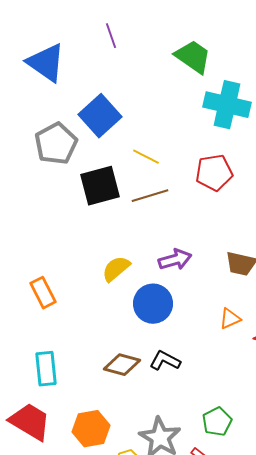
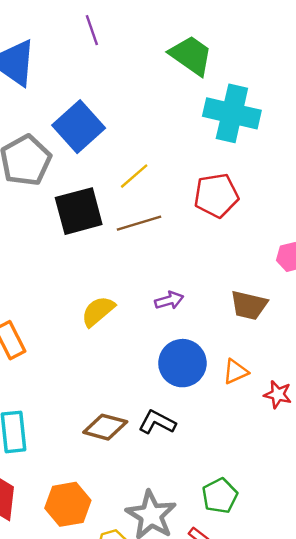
yellow line: (146, 157) -> (134, 176), turned -68
purple arrow: (175, 260) -> (169, 300), size x0.7
blue circle: (153, 304) -> (182, 363), moved

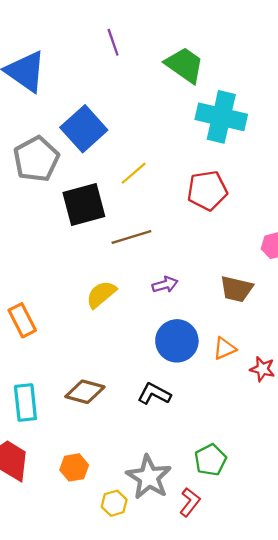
purple line: (92, 30) -> (113, 42), moved
brown line: (139, 223) -> (131, 237), moved
brown diamond: (105, 427) -> (85, 392), moved
orange hexagon: (68, 504) -> (74, 467), size x0.7

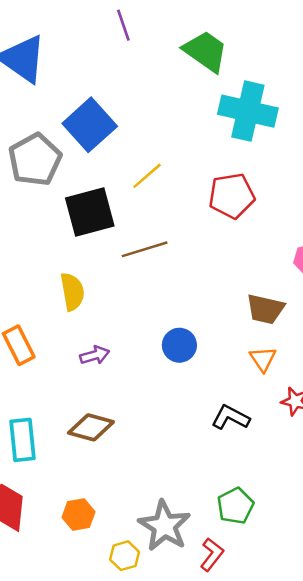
purple arrow: (165, 285) -> (95, 355), moved
yellow semicircle: (101, 294) -> (72, 292), moved, turned 120
blue circle: (177, 341) -> (179, 345), moved, size x0.7
orange triangle: (225, 348) -> (263, 359), moved, turned -40
black L-shape: (154, 394) -> (230, 417), moved

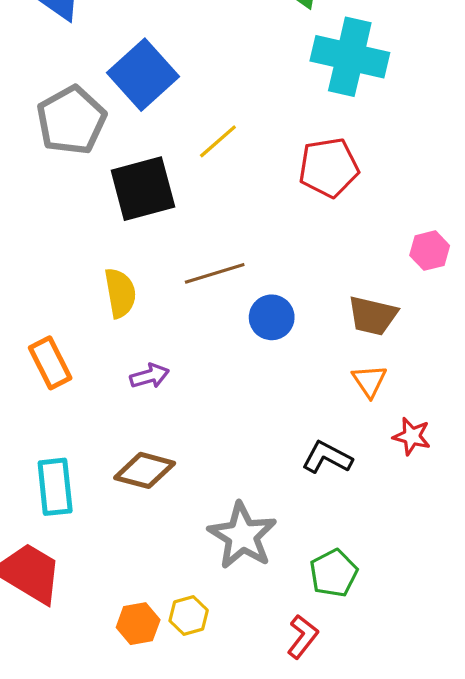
brown line: (145, 249) -> (215, 273), moved
blue circle: (179, 345) -> (272, 317), moved
orange hexagon: (79, 515) -> (138, 624), moved
gray star: (164, 526) -> (242, 536), moved
yellow hexagon: (125, 556) -> (189, 615), moved

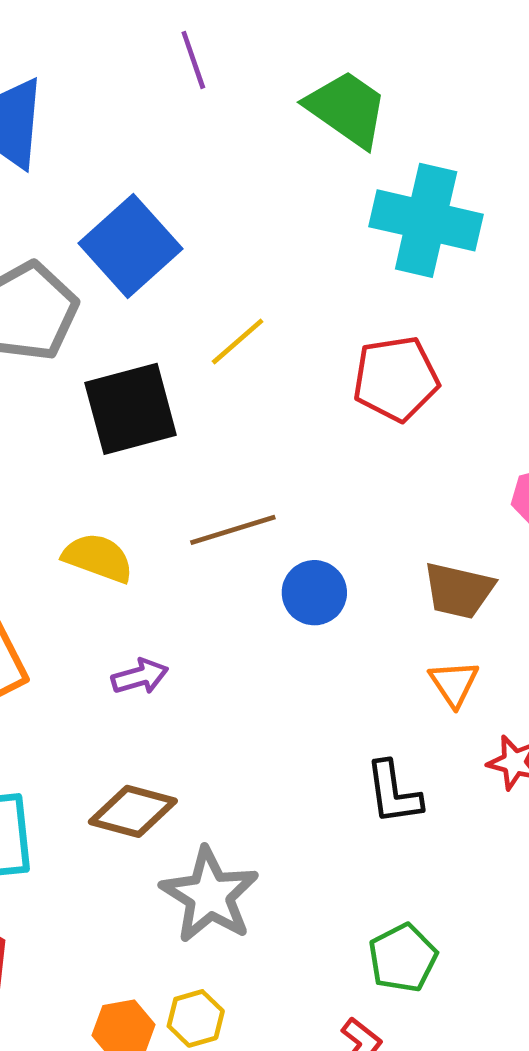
yellow semicircle: (120, 293) -> (98, 558), turned -60
black L-shape: (327, 457) -> (393, 793), turned -126
gray star: (242, 536) -> (210, 895), moved

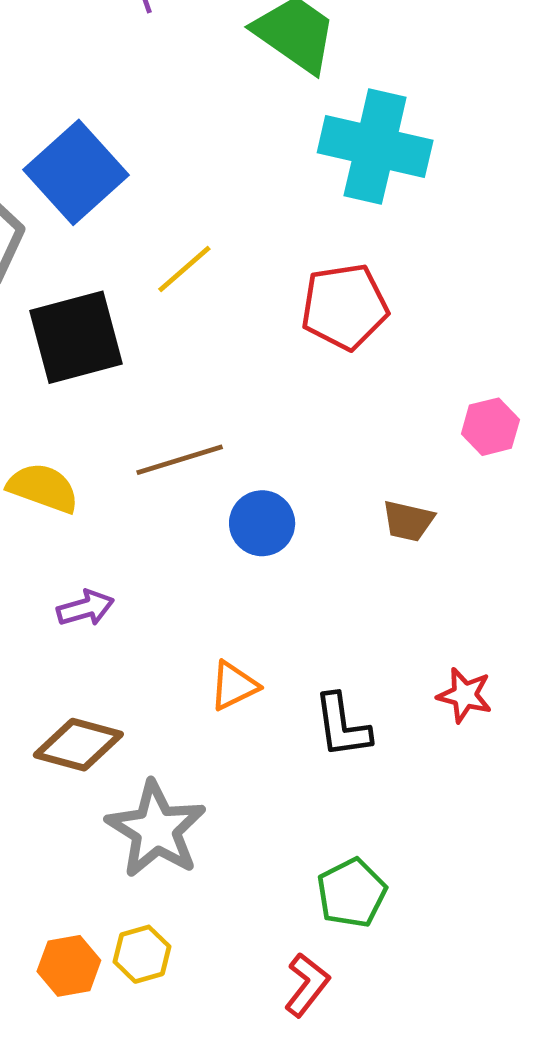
brown trapezoid: (459, 590) -> (408, 521), size x0.7
orange triangle: (454, 683) -> (234, 686), moved, turned 38

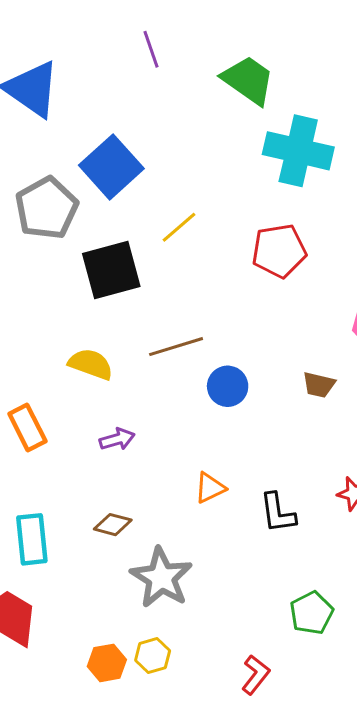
brown diamond: (78, 745) -> (113, 525), size x0.7
green pentagon: (352, 893) -> (311, 613), moved

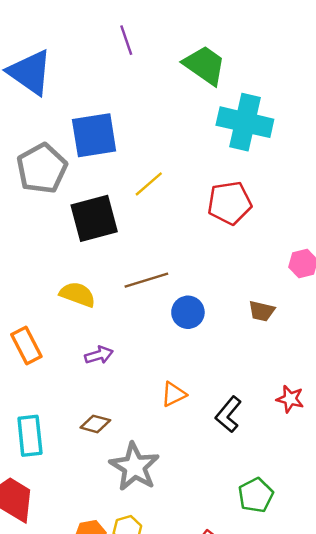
blue square: (111, 167) -> (94, 135), turned 33
black L-shape: (278, 513) -> (228, 414), turned 48

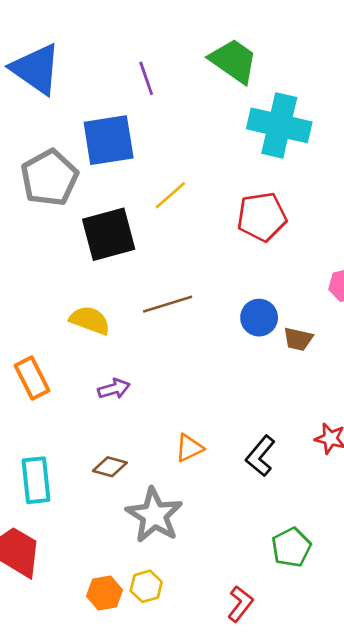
purple line: (126, 40) -> (146, 78), moved
blue circle: (188, 312) -> (259, 318), moved
orange triangle: (174, 394) -> (189, 448), moved

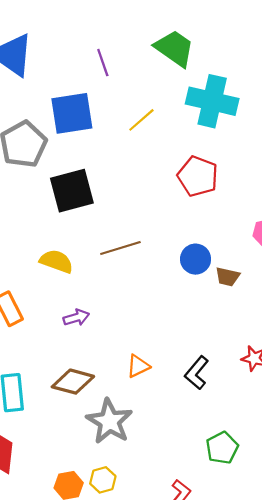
yellow line: (170, 195) -> (141, 120), moved
red pentagon: (262, 217) -> (198, 176), turned 30
brown diamond: (110, 467) -> (73, 382), size x1.5

